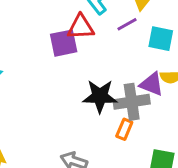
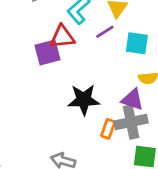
purple triangle: (152, 84) -> (132, 100), moved
gray cross: (132, 102) -> (131, 122), moved

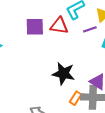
purple square: (47, 53) -> (35, 27), moved

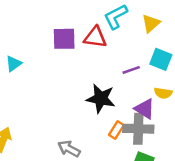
purple line: (90, 29) -> (131, 70), moved

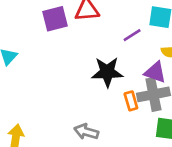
orange rectangle: (116, 130) -> (131, 101), turned -36

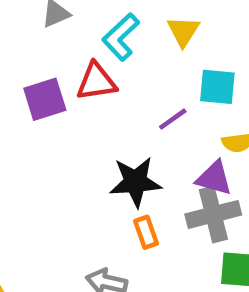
orange rectangle: (131, 101) -> (146, 232), moved

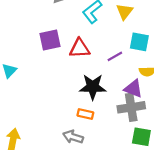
red triangle: (96, 82) -> (80, 48), moved
orange rectangle: (146, 232) -> (85, 114), moved, turned -63

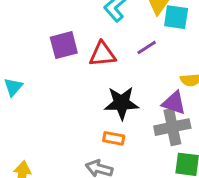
cyan square: (139, 42) -> (176, 17), moved
purple line: (115, 56) -> (147, 48), moved

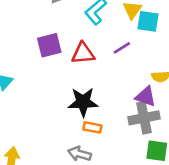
black star: (122, 103) -> (83, 102), moved

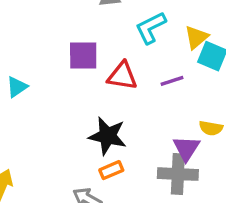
purple triangle: (146, 97) -> (186, 148), turned 30
orange rectangle: (92, 127) -> (111, 170), turned -48

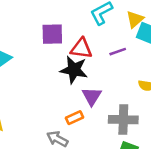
black star: (108, 136) -> (74, 70), moved
purple triangle: (186, 148) -> (92, 96), moved

